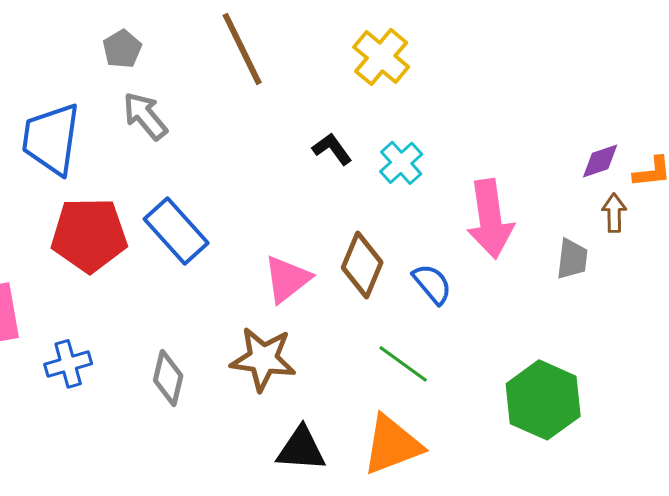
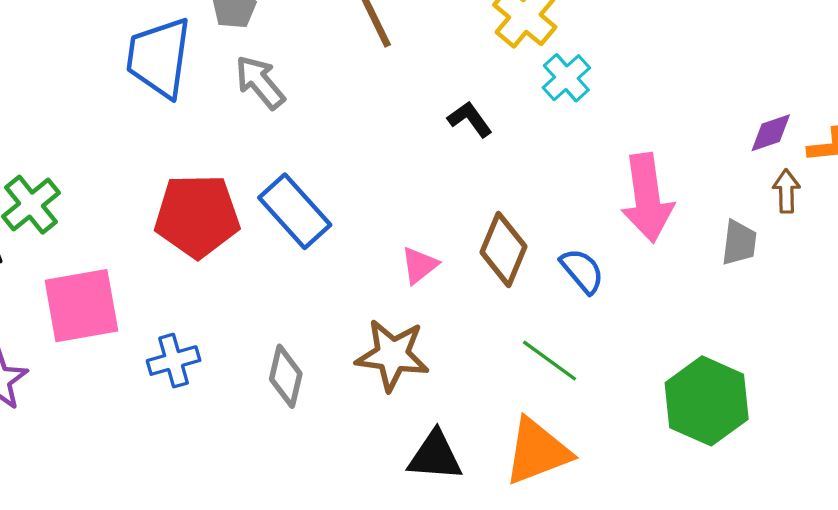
blue trapezoid: (51, 139) -> (159, 58), moved
cyan cross: (401, 163) -> (566, 78), moved
pink triangle: (287, 279) -> (419, 265), size x0.7

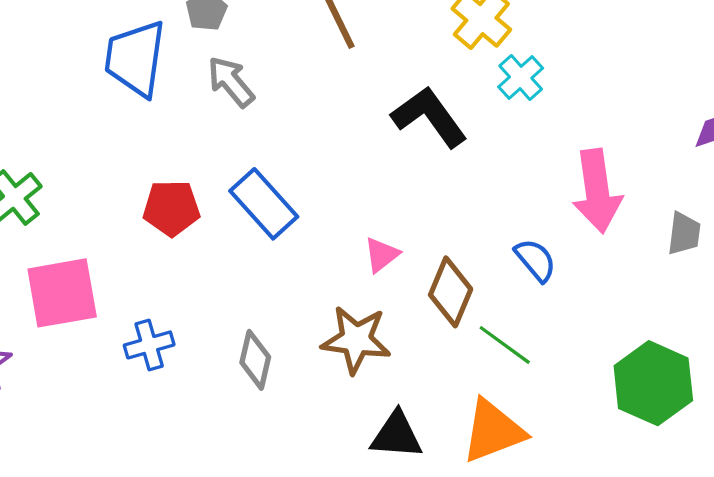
black L-shape: (470, 119) -> (429, 117), size x1.8
red pentagon: (197, 216) -> (171, 208), size x0.7
brown diamond: (504, 249) -> (451, 292), moved

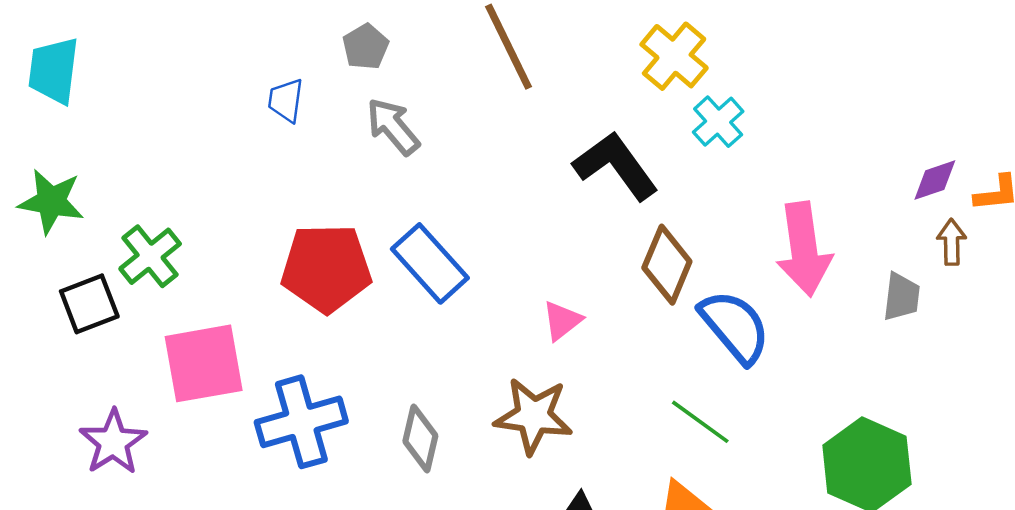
blue trapezoid: (135, 58) -> (286, 100), size x0.5
red pentagon: (171, 208) -> (326, 268), size x1.4
blue semicircle: (535, 260) -> (735, 327), size x1.5
brown diamond: (451, 292) -> (667, 265), moved
blue cross: (149, 345) -> (301, 422), size x1.6

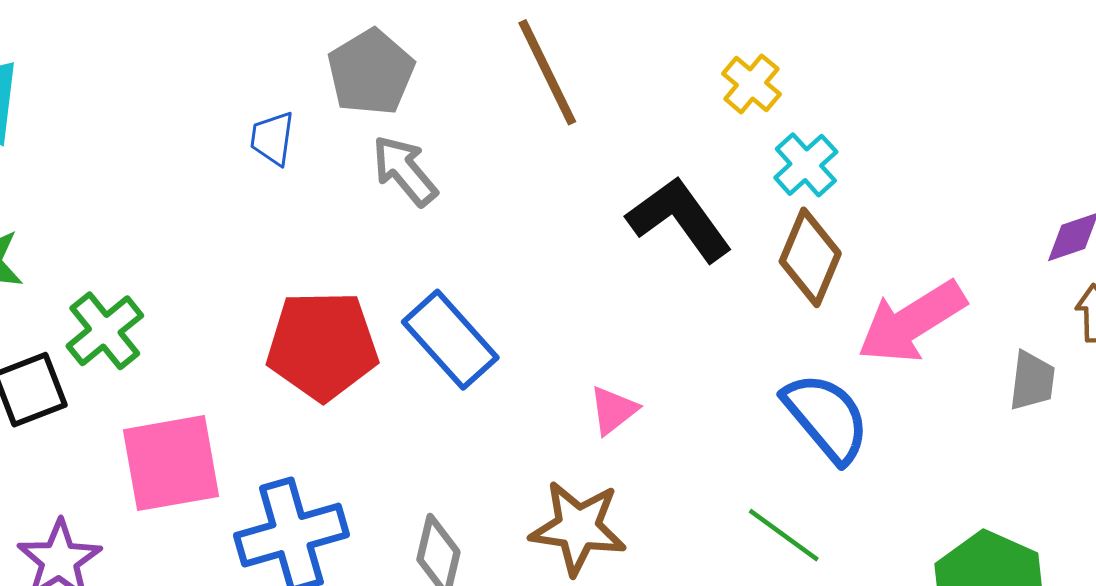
gray pentagon: (366, 47) -> (371, 72), size x1.5
yellow cross: (674, 56) -> (751, 84), size x0.7
pink arrow: (804, 249) -> (912, 322), turned 66
brown diamond: (667, 265) -> (810, 257), moved

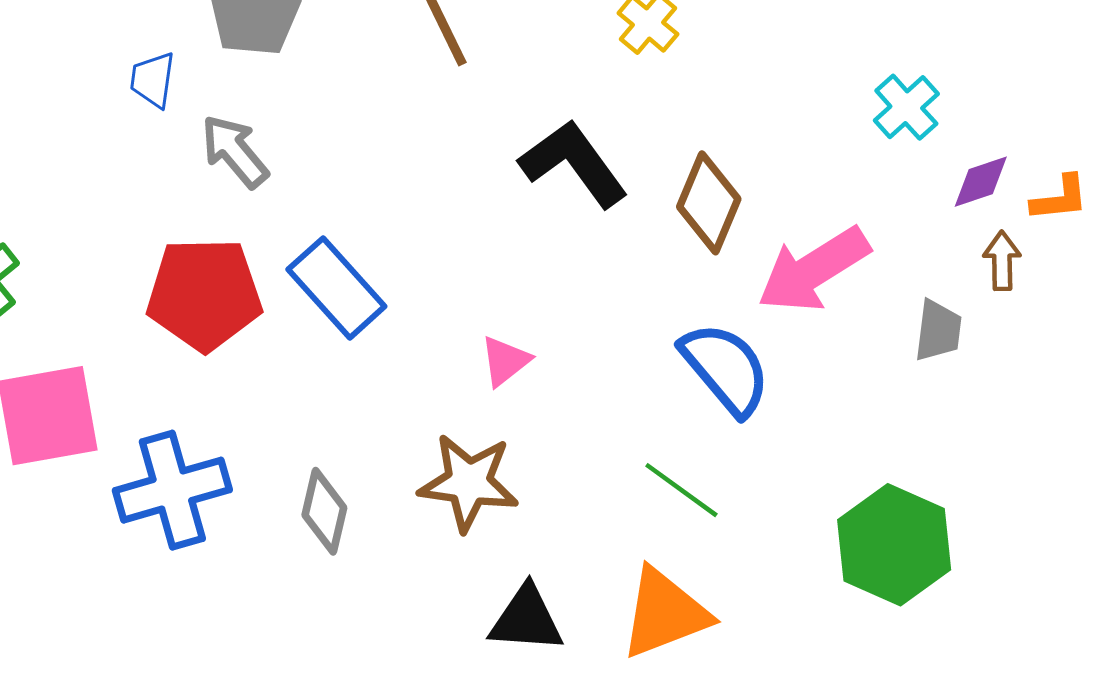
cyan cross: (806, 165) -> (906, 107), moved
gray arrow: (405, 171) -> (235, 151), moved

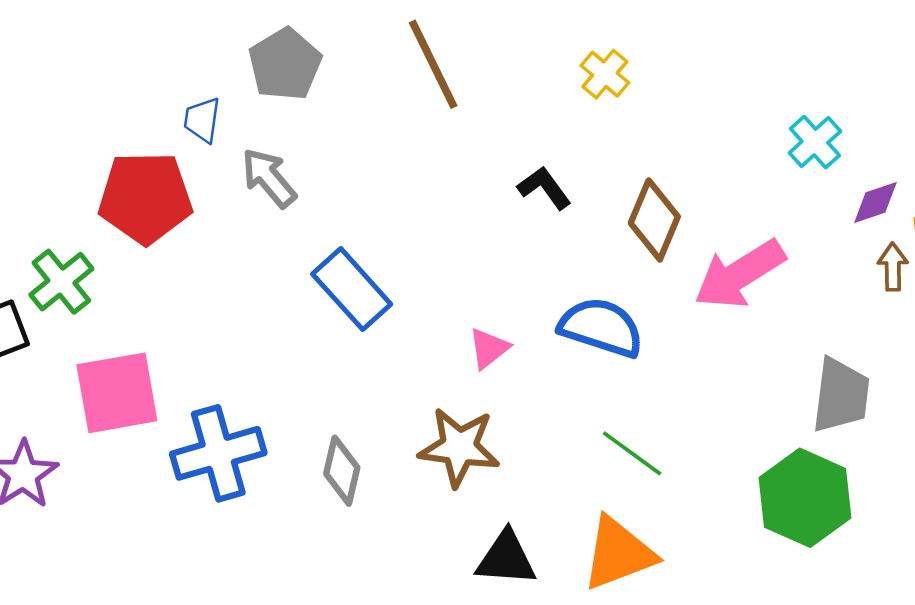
black L-shape: (574, 163) -> (544, 188), size x0.6
red pentagon: (204, 294) -> (145, 198), moved
gray trapezoid: (938, 331) -> (841, 395), moved, size x1.5
blue semicircle: (725, 369) -> (601, 327), moved, turned -32

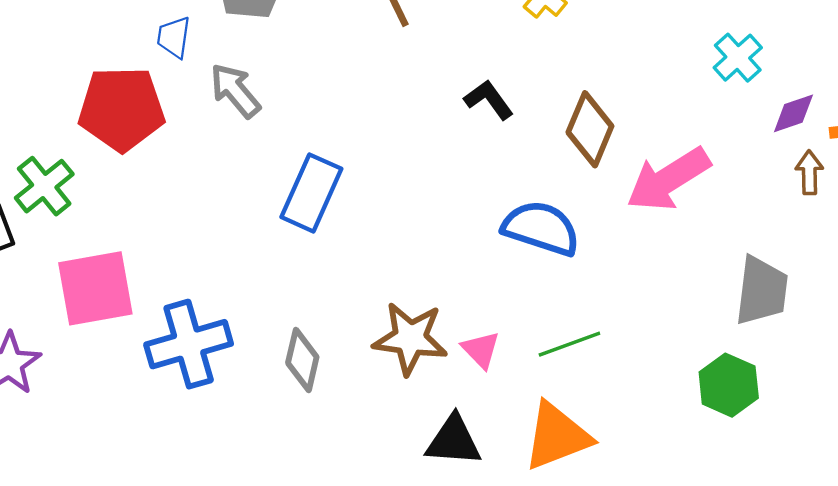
blue rectangle: (352, 289) -> (311, 193), turned 66
pink triangle: (489, 348) -> (481, 350), moved, turned -36
green line: (632, 453) -> (569, 344), turned -56
green hexagon: (805, 498) -> (729, 385), size x0.7

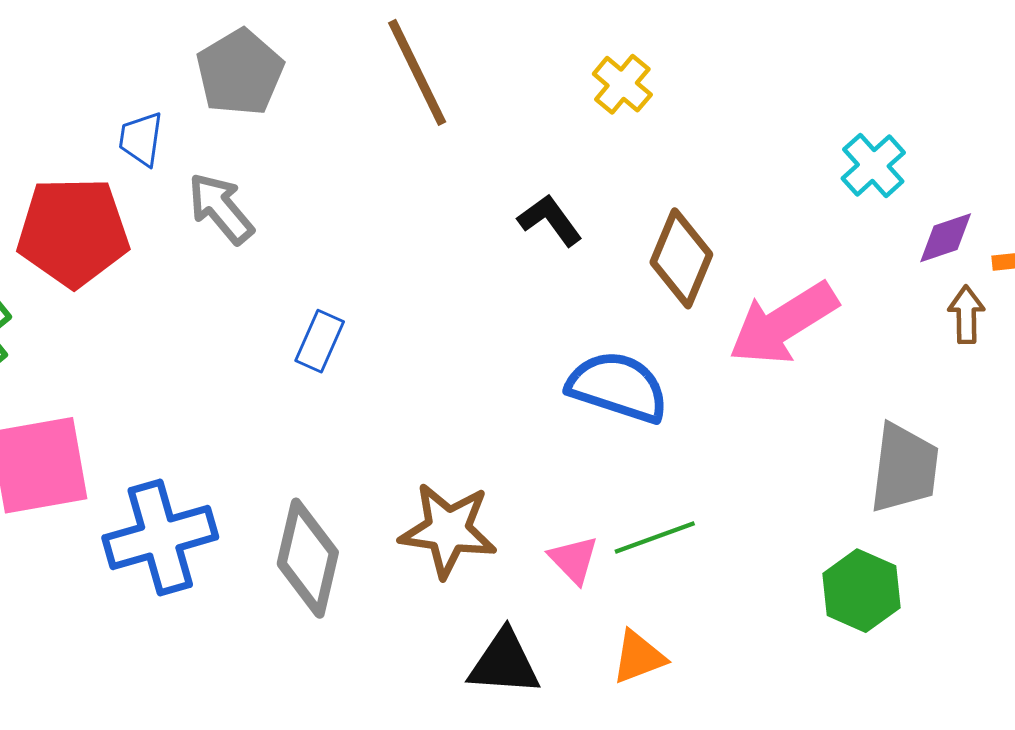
blue rectangle: (311, 193) -> (320, 341), size x0.6
pink triangle: (481, 350) -> (574, 560), moved
gray diamond: (302, 360) -> (308, 558), size x1.4
orange triangle: (557, 436) -> (639, 657), size x0.6

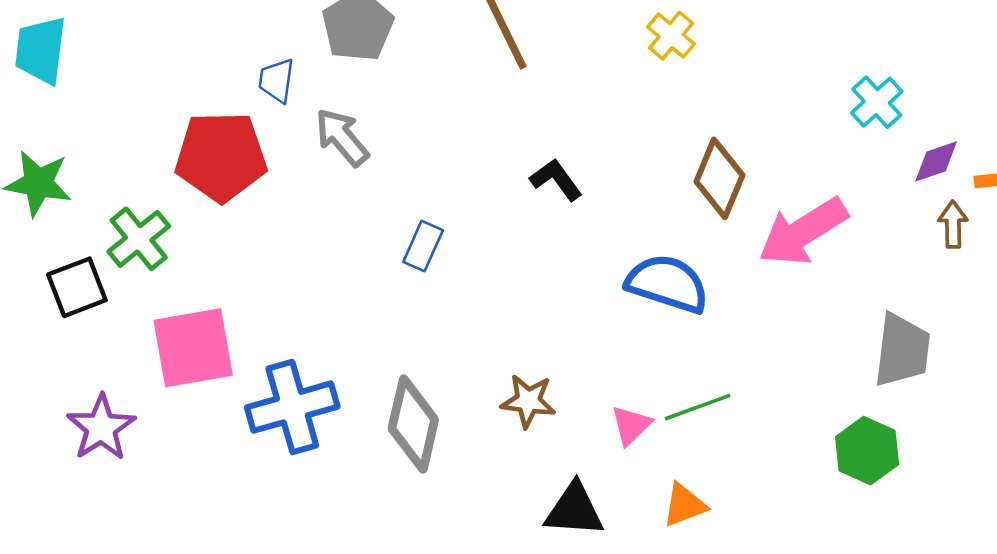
black L-shape: (550, 220) -> (556, 180), moved
brown star: (448, 530) -> (528, 401), size x0.7
pink triangle: (574, 560) -> (631, 425), turned 30

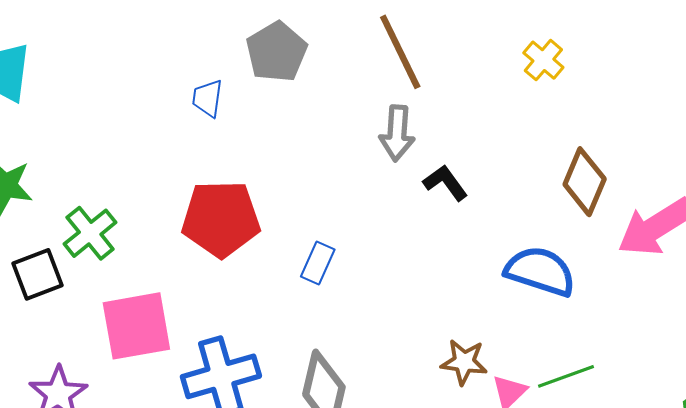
gray arrow: (342, 137) -> (397, 133), moved, turned -136
red pentagon: (221, 157) -> (221, 219), moved
blue rectangle: (423, 246) -> (318, 263), moved
brown star: (528, 401) -> (464, 362), moved

